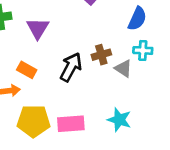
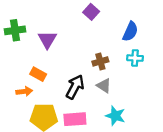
black arrow: (71, 67) -> (75, 87), moved
gray triangle: (123, 68) -> (104, 86), moved

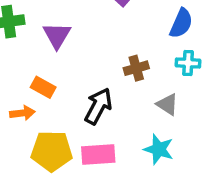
gray triangle: (104, 86) -> (167, 104), moved

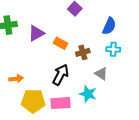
purple triangle: (57, 35) -> (36, 33), turned 30
orange rectangle: (43, 87) -> (61, 43), moved
cyan star: (159, 149) -> (88, 94), moved

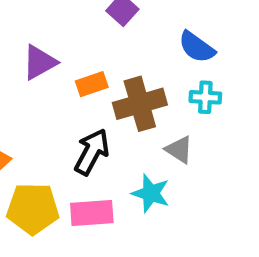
blue semicircle: (109, 26) -> (197, 47), turned 102
orange rectangle: (61, 43) -> (92, 84), turned -48
brown cross: (83, 52) -> (140, 104), size x1.6

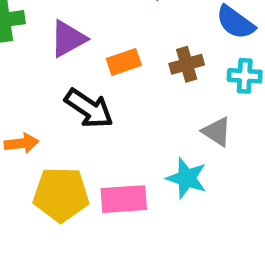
brown cross: (140, 104) -> (187, 64), moved, size x0.6
black arrow: (92, 152) -> (89, 108), moved, turned 96

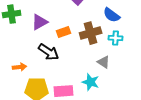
brown cross: (187, 64) -> (91, 33), size x1.5

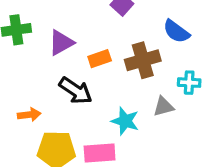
cyan cross: (116, 38) -> (189, 83), moved
gray triangle: (104, 62) -> (164, 107), turned -48
cyan star: (91, 82) -> (125, 121), moved

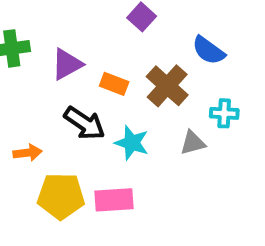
orange rectangle: (100, 59) -> (114, 84), turned 40
brown cross: (143, 60) -> (167, 86), turned -32
cyan star: (125, 121) -> (132, 143), moved

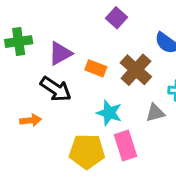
black arrow: (85, 123) -> (56, 89), moved
yellow pentagon: (61, 196) -> (87, 151), moved
pink rectangle: (114, 200) -> (126, 145), moved, turned 76

